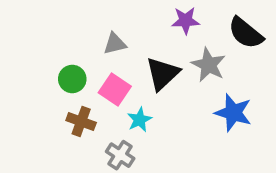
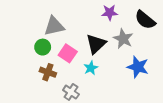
gray triangle: (115, 44) -> (54, 26), moved, size x1.5
cyan star: (140, 120) -> (91, 68), moved

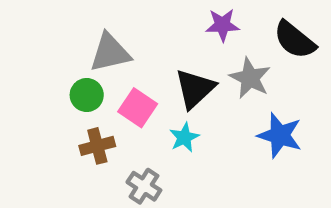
brown cross: (48, 72) -> (97, 146), turned -35

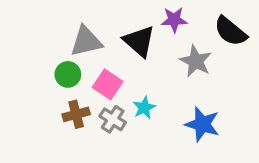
black triangle: (195, 89) -> (139, 41), moved, turned -36
blue star: (280, 135) -> (202, 124), moved
gray cross: (144, 186) -> (113, 119), moved

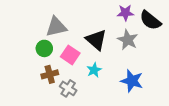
purple star: (174, 20) -> (125, 13), moved
black triangle: (139, 41) -> (96, 40), moved
gray cross: (113, 119) -> (68, 88), moved

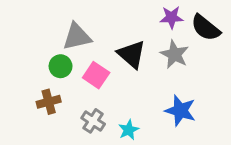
cyan star: (94, 70) -> (129, 130), moved
brown cross: (50, 74) -> (49, 102), moved

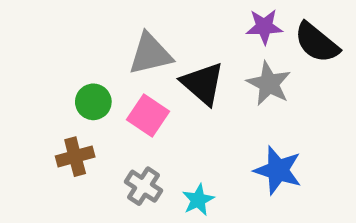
gray triangle: (77, 37) -> (150, 54), moved

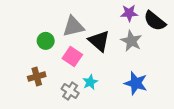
green circle: (93, 102) -> (46, 41), moved
cyan star: (198, 200) -> (90, 82), moved

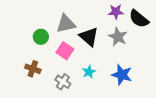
brown cross: (37, 76) -> (33, 69), turned 35
cyan star: (90, 82) -> (89, 72), moved

